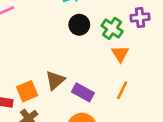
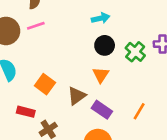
orange triangle: (120, 54) -> (101, 75), moved
orange square: (27, 91) -> (45, 84), moved, turned -36

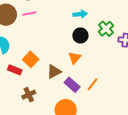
green cross: (135, 52) -> (106, 29), moved
orange line: (139, 111) -> (92, 84), moved
red rectangle: (26, 112) -> (15, 70), moved

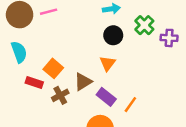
orange line: (92, 84) -> (130, 105), moved
brown cross: (29, 95) -> (60, 95), moved

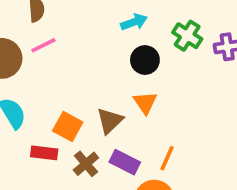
brown triangle: (83, 82) -> (110, 121), moved
purple rectangle: (106, 97) -> (125, 162), moved
orange line: (130, 105) -> (167, 158), moved

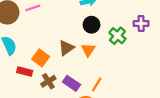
green cross: (187, 36) -> (117, 36), moved
brown triangle: (110, 121) -> (66, 48), moved

